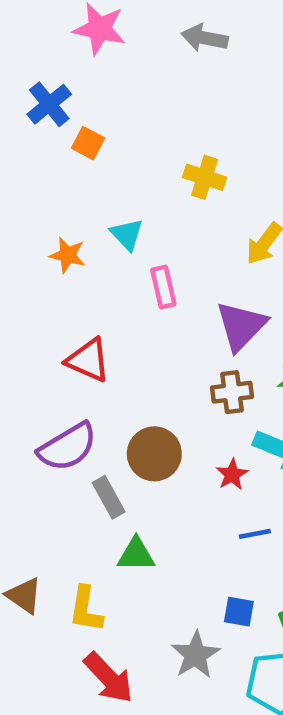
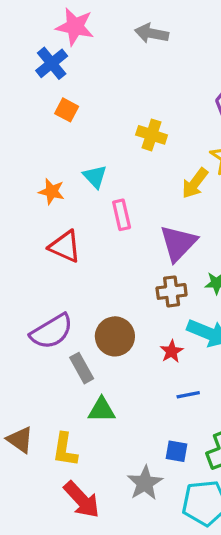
blue cross: (49, 104) -> (52, 63), moved
red triangle: (88, 360) -> (65, 246), moved

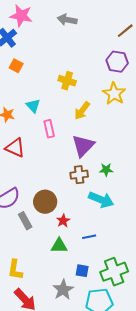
yellow arrow: (195, 183) -> (82, 111), moved
red star: (172, 351) -> (63, 221), moved
green triangle: (102, 410) -> (59, 246), moved

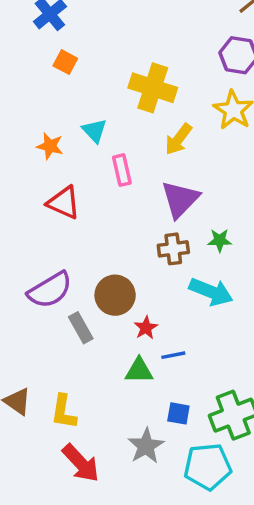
yellow cross: (67, 81) -> (153, 88), size x1.5
blue line: (89, 237) -> (173, 355), moved

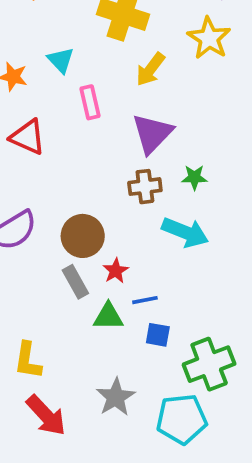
gray rectangle: (81, 328) -> (75, 282), moved
blue square: (178, 413) -> (158, 335), moved

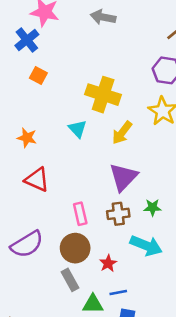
cyan triangle: (61, 60) -> (78, 129), moved
pink rectangle: (90, 102) -> (80, 214), moved
red star: (116, 271) -> (108, 263), moved

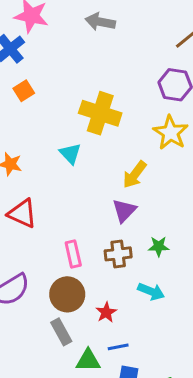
orange square: (38, 76) -> (24, 91), turned 30
yellow arrow: (122, 133) -> (135, 175), moved
purple triangle: (123, 177) -> (124, 211), size x0.7
cyan arrow: (146, 246) -> (151, 291), size x0.7

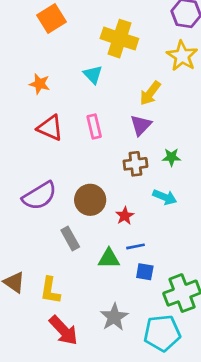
orange square: (24, 91) -> (52, 19), size x1.5
pink rectangle: (73, 254) -> (94, 127), moved
gray rectangle: (61, 332) -> (70, 238), moved

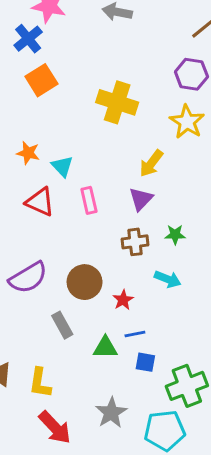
cyan triangle: (93, 75) -> (62, 166), moved

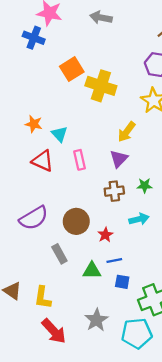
blue cross: (28, 39) -> (34, 38), turned -30
orange square: (41, 80) -> (72, 69), moved
cyan arrow: (168, 279) -> (139, 219), turned -36

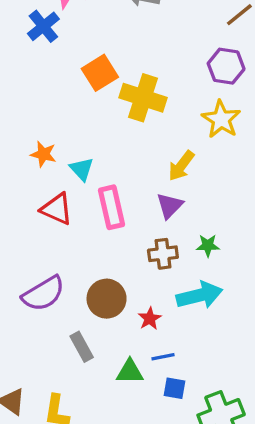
blue cross: (34, 38) -> (43, 26), turned 30
pink rectangle: (80, 160) -> (112, 207), size x1.4
cyan arrow: (139, 219) -> (200, 295), size x1.5

